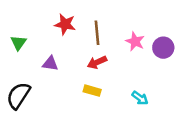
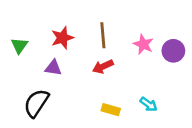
red star: (65, 24) -> (62, 38), moved, turned -30
yellow rectangle: (92, 91) -> (111, 110), moved
black semicircle: (18, 95) -> (36, 103), moved

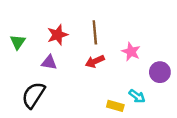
pink star: (143, 44) -> (131, 52), moved
purple circle: (173, 51) -> (160, 72), moved
yellow rectangle: (111, 110) -> (115, 106), moved

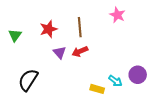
pink star: (131, 52) -> (117, 15), moved
purple triangle: (49, 62) -> (60, 52), moved, turned 40
purple circle: (160, 72) -> (138, 75), moved

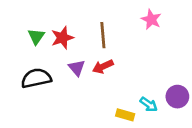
green triangle: (15, 35) -> (36, 36), moved
black semicircle: (28, 80) -> (36, 78), moved, turned 45

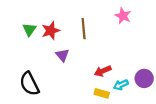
red arrow: (103, 66) -> (103, 71), moved
black semicircle: (36, 78) -> (29, 84), moved, turned -105
cyan arrow: (149, 104) -> (121, 85), turned 120

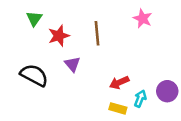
green triangle: (29, 30) -> (34, 18), moved
black semicircle: (29, 84) -> (34, 75), moved, turned 145
cyan arrow: (121, 85) -> (140, 99), turned 136

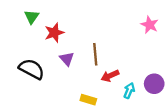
pink star: (143, 18) -> (150, 25), moved
brown line: (97, 33) -> (95, 54), moved
yellow rectangle: (118, 108) -> (88, 100), moved

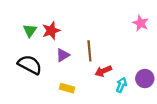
green triangle: (32, 17) -> (30, 31), moved
purple triangle: (67, 59) -> (63, 55), turned 40
yellow rectangle: (88, 100) -> (67, 88), moved

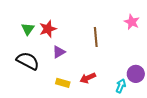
brown line: (89, 51) -> (96, 37), moved
red arrow: (103, 71) -> (88, 78), moved
cyan arrow: (121, 85) -> (121, 86), moved

